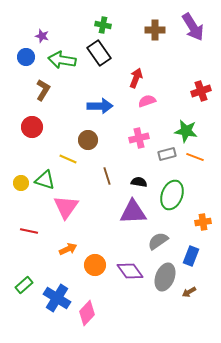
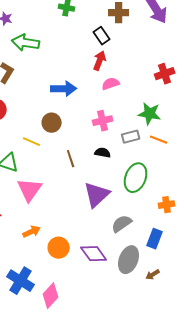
black rectangle: (99, 53) -> (102, 36), moved, size x0.7
black semicircle: (139, 182) -> (103, 153), moved
purple triangle: (133, 212) -> (97, 195), turned -40

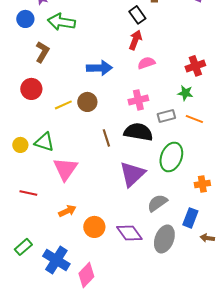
red cross: (165, 74) -> (195, 66), moved
green star: (150, 114) -> (185, 93), size x0.7
yellow line: (32, 142) -> (63, 105), moved, turned -48
black semicircle: (103, 153) -> (138, 132), size x1.8
brown arrow: (153, 275) -> (207, 238), moved, turned 40

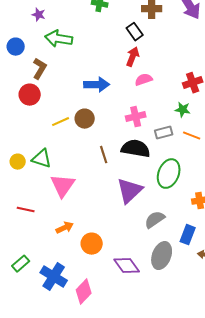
blue circle: (25, 19) -> (16, 47), moved
red circle: (31, 89) -> (30, 95), moved
purple diamond: (129, 233) -> (127, 266), moved

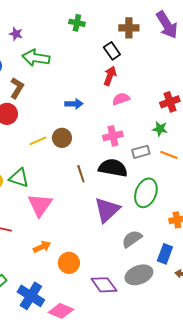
blue arrow: (97, 85) -> (74, 104), size x0.7
gray ellipse: (162, 256) -> (139, 275), turned 48
pink diamond: (84, 292) -> (61, 311), turned 70

